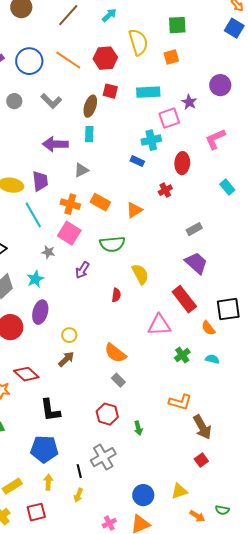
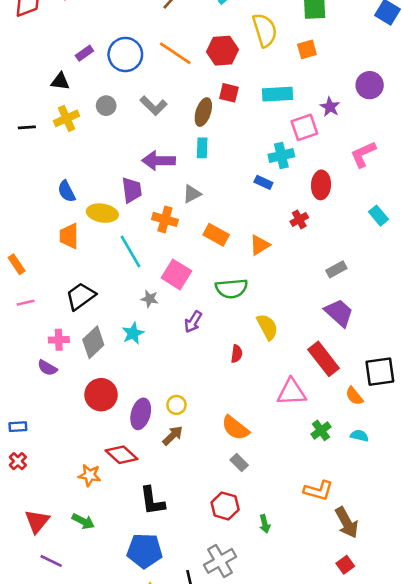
purple trapezoid: (40, 181) -> (132, 190), moved
orange cross: (70, 204) -> (165, 219), moved
purple ellipse: (40, 312) -> (141, 414), moved

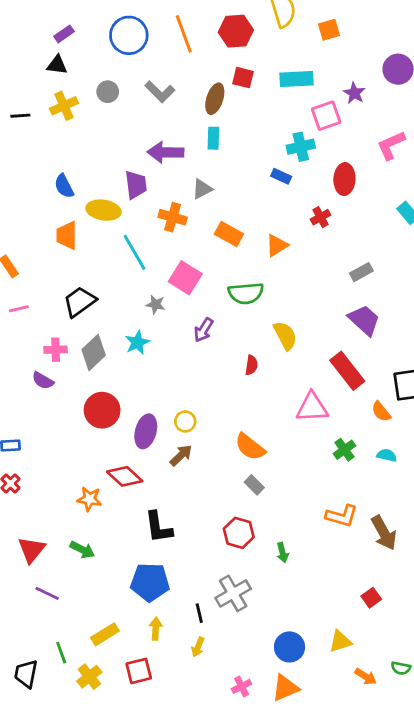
purple rectangle: (84, 53) -> (64, 34), moved
orange line: (175, 53) -> (184, 34), turned 36
brown arrow: (347, 523) -> (384, 533), moved

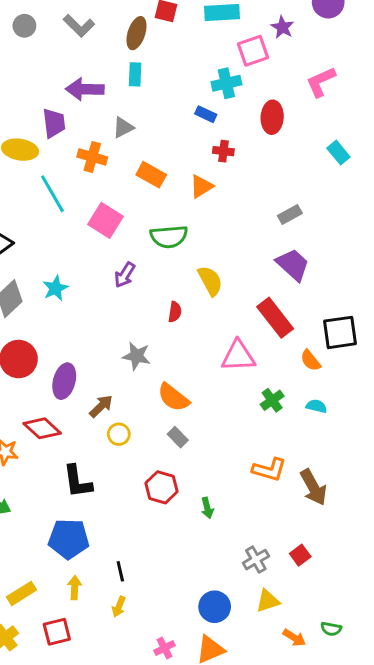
red cross: (321, 217) -> (223, 151), moved, turned 36
gray star: (156, 305) -> (136, 356), moved, size x1.4
yellow circle: (185, 421) -> (119, 434), moved
gray cross: (233, 593) -> (256, 560), moved, size x0.7

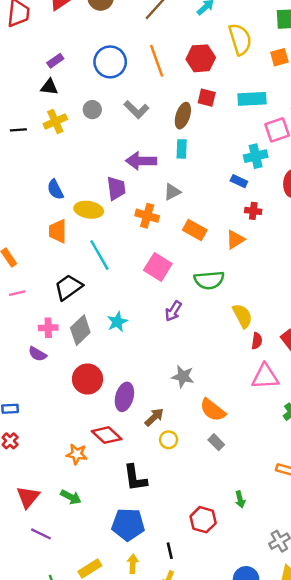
cyan line: (52, 194) -> (99, 255), moved
red semicircle: (175, 312) -> (257, 341), moved
red hexagon: (162, 487) -> (203, 520), moved

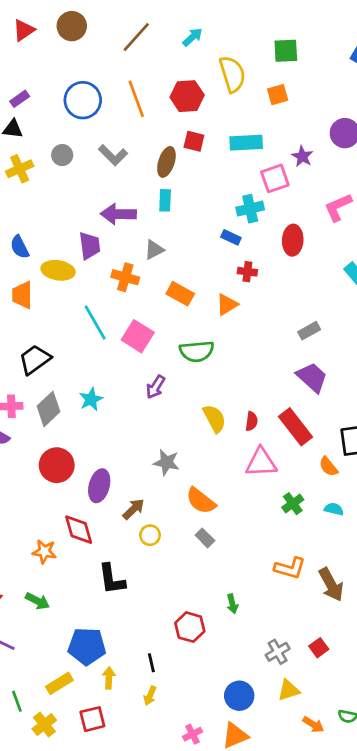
cyan line: (99, 255) -> (95, 322), moved
yellow semicircle: (242, 316) -> (214, 419), moved
red diamond: (107, 435) -> (79, 530), turned 32
blue pentagon: (128, 524) -> (87, 646), moved

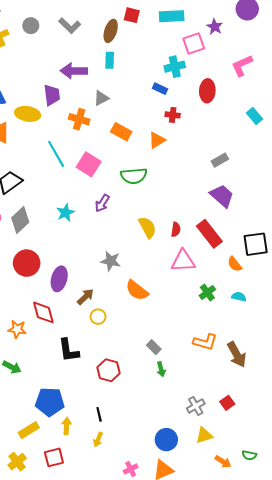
cyan star: (91, 399) -> (65, 213), moved
gray rectangle: (205, 538) -> (154, 347), moved
red hexagon: (190, 627) -> (109, 370), moved

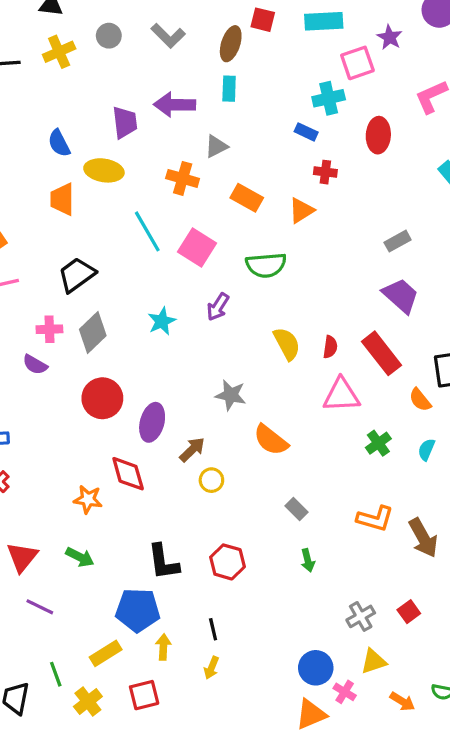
purple trapezoid: (52, 95) -> (125, 122), moved
cyan semicircle: (239, 297) -> (426, 450), turned -80
gray rectangle: (154, 347) -> (296, 509), moved
black L-shape: (69, 350) -> (163, 562), moved
pink cross: (131, 469) -> (345, 692), moved, turned -32

